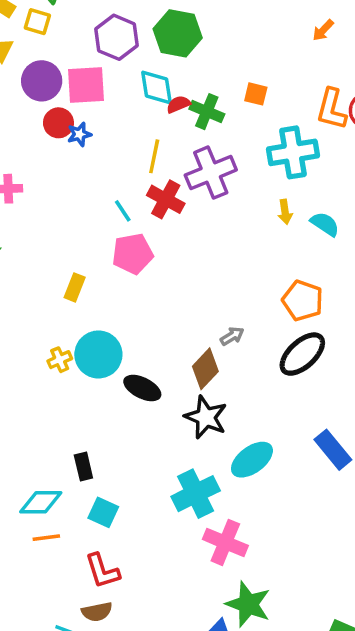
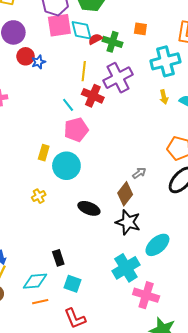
pink square: (86, 85) -> (59, 25), moved
cyan circle: (98, 354) -> (66, 166), moved

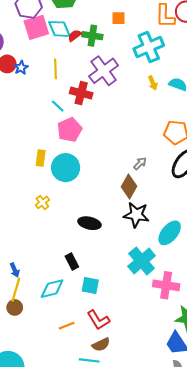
yellow line: (84, 71) -> (56, 69), moved
black ellipse: (89, 208) -> (89, 223), moved
orange line: (40, 302) -> (67, 326), moved

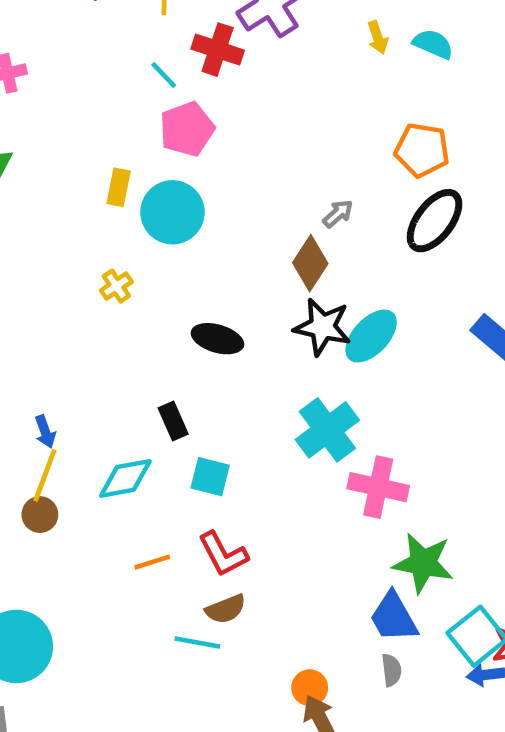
cyan ellipse: (170, 233) -> (371, 336), moved

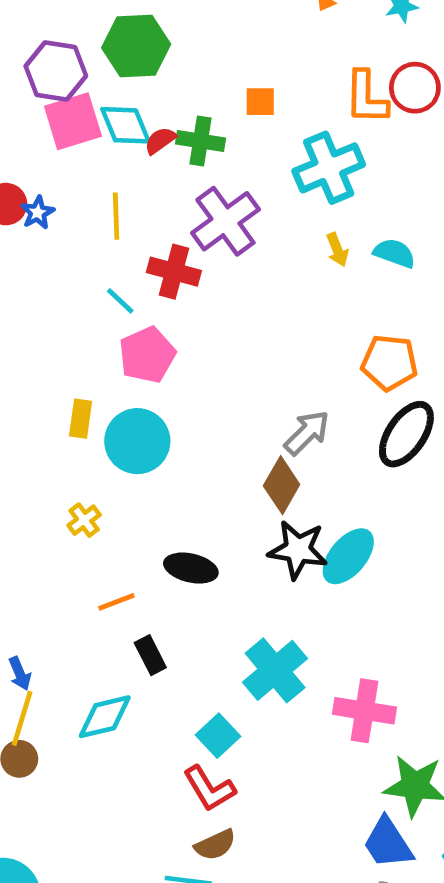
gray arrow: (338, 214) -> (307, 433), size x1.5
cyan cross: (327, 430) -> (275, 670), moved
cyan square: (210, 477) -> (218, 736), moved, turned 36
orange line: (152, 562) -> (116, 602), moved

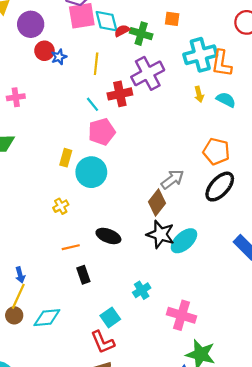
orange L-shape: (366, 98) -> (222, 63), moved
red cross: (174, 272) -> (120, 94), turned -35
cyan cross: (275, 670) -> (142, 290), size x0.6
cyan diamond: (105, 717) -> (47, 318), moved

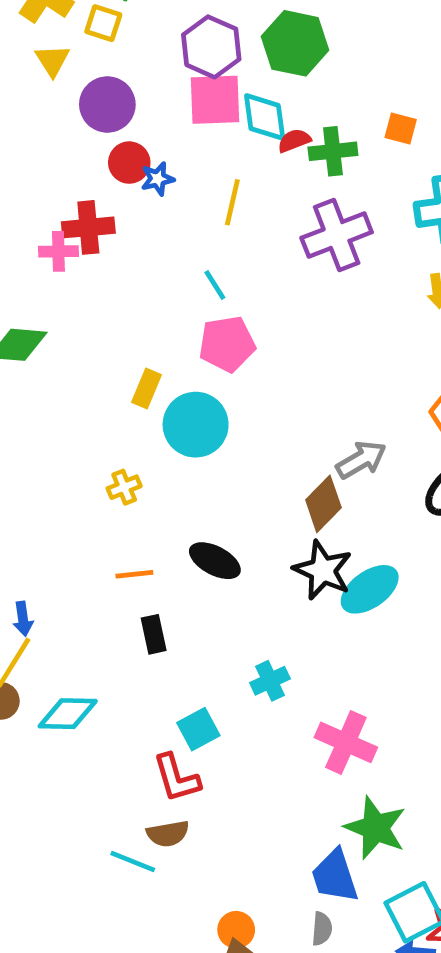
green cross: (141, 34) -> (333, 151), turned -30
red cross: (120, 94) -> (88, 227), moved

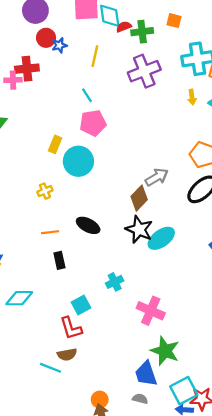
gray semicircle: (322, 929) -> (140, 399), turned -80

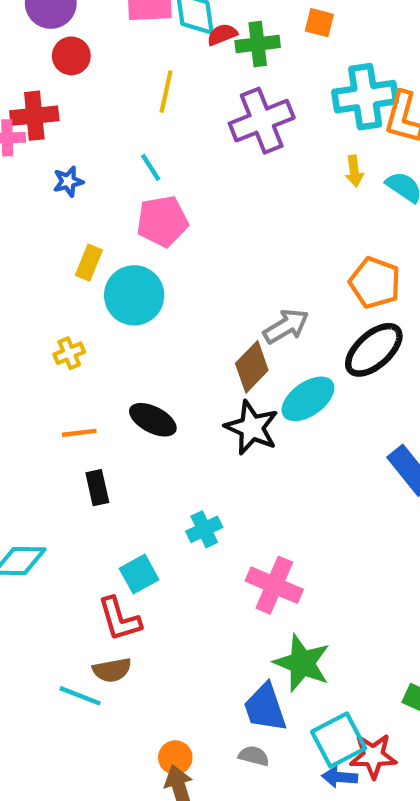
blue star: (59, 45) -> (68, 181), moved
cyan ellipse: (161, 238) -> (308, 399), moved

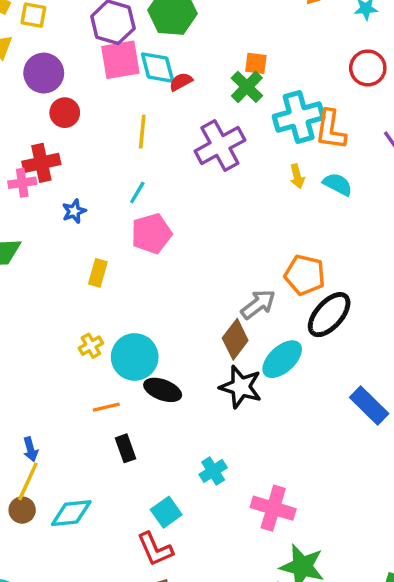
green cross: (258, 44) -> (247, 87), moved, turned -32
cyan line: (151, 167) -> (137, 193), turned 70
orange pentagon: (375, 283) -> (305, 275), moved
cyan circle: (134, 295) -> (135, 357), moved

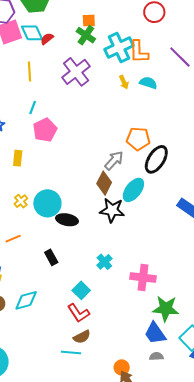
orange line: (106, 407) -> (13, 239), moved

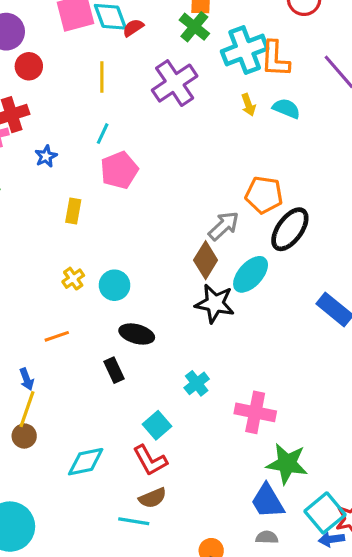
cyan circle: (47, 203) -> (115, 285), size x0.7
black ellipse: (67, 220) -> (137, 334), moved
cyan diamond: (26, 300) -> (86, 462), moved

